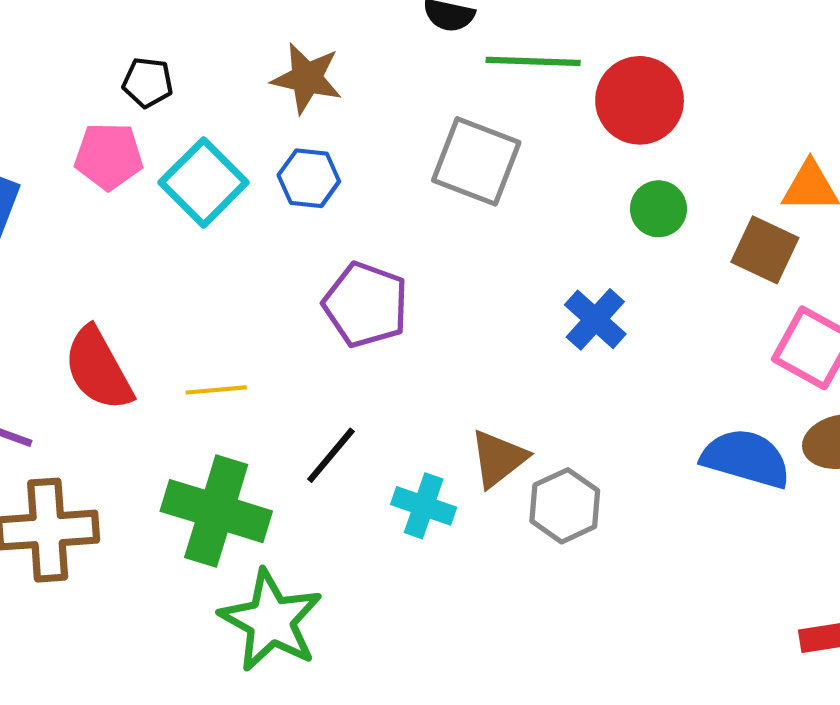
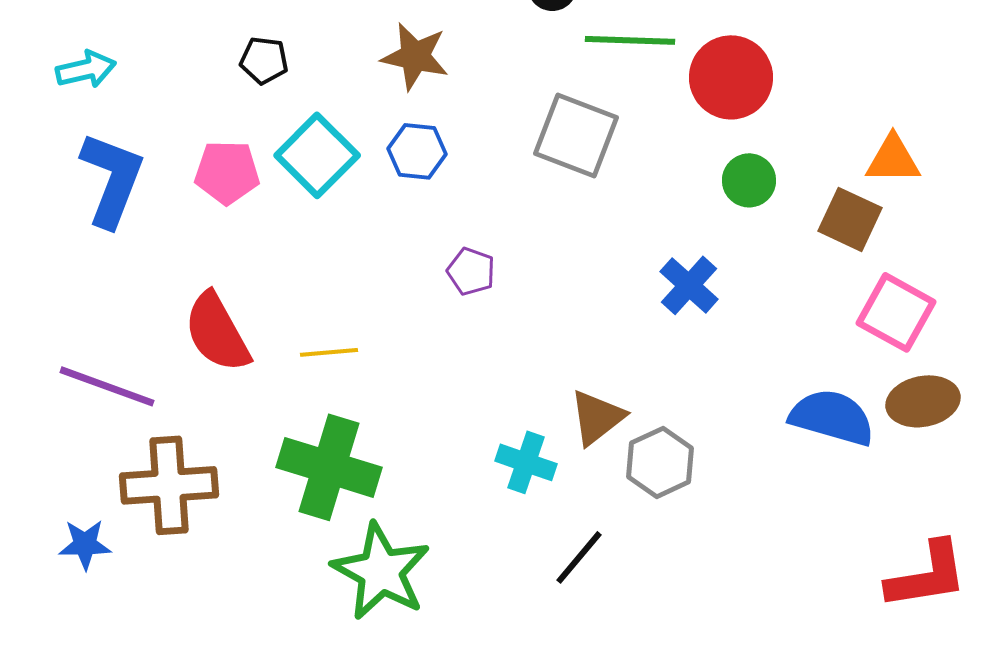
pink pentagon: (109, 156) -> (227, 172), moved
purple pentagon: (366, 305) -> (471, 271), size x0.6
black line: (331, 455) -> (579, 557), moved

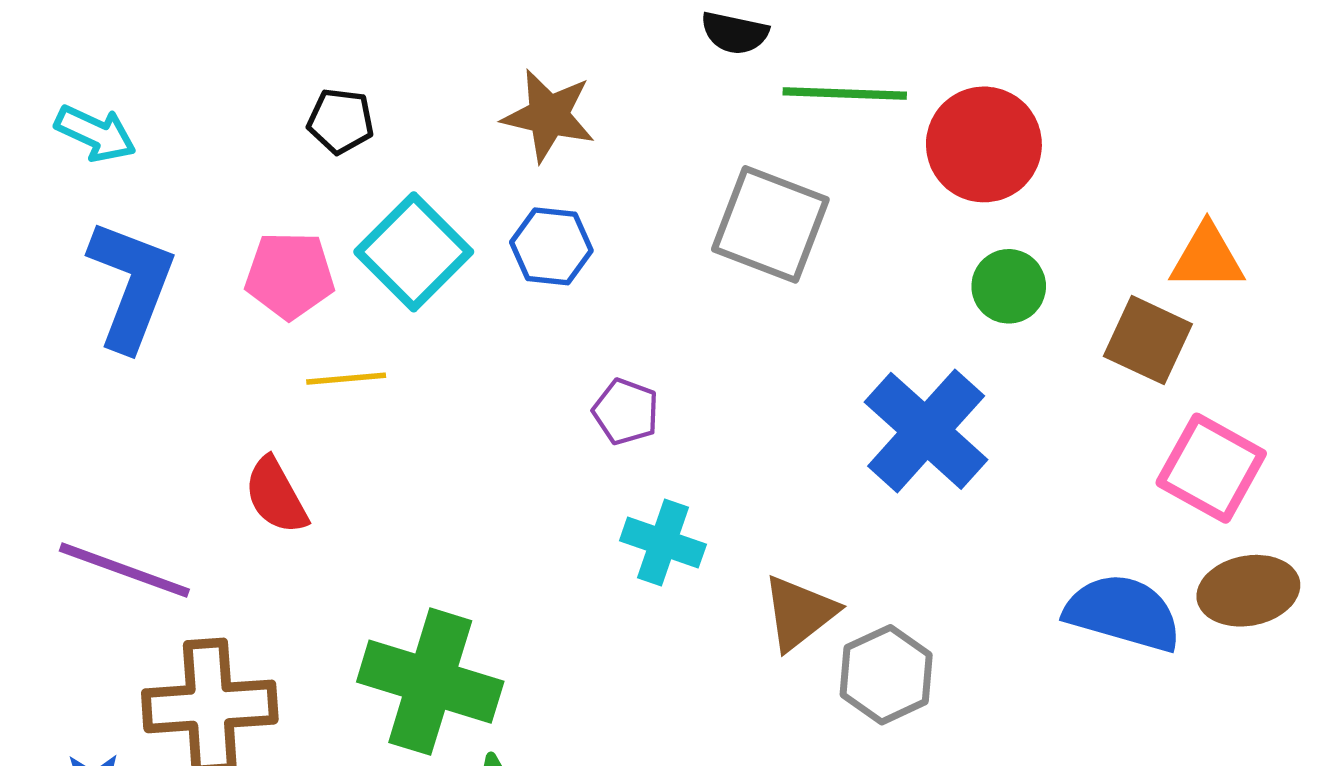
cyan arrow: (86, 69) -> (95, 133), turned 38
blue cross: (689, 285) -> (926, 431), size x1.5
red semicircle: (217, 332) -> (276, 496), size x0.7
yellow line: (329, 352) -> (346, 379), moved
cyan cross: (526, 462) -> (663, 543), moved

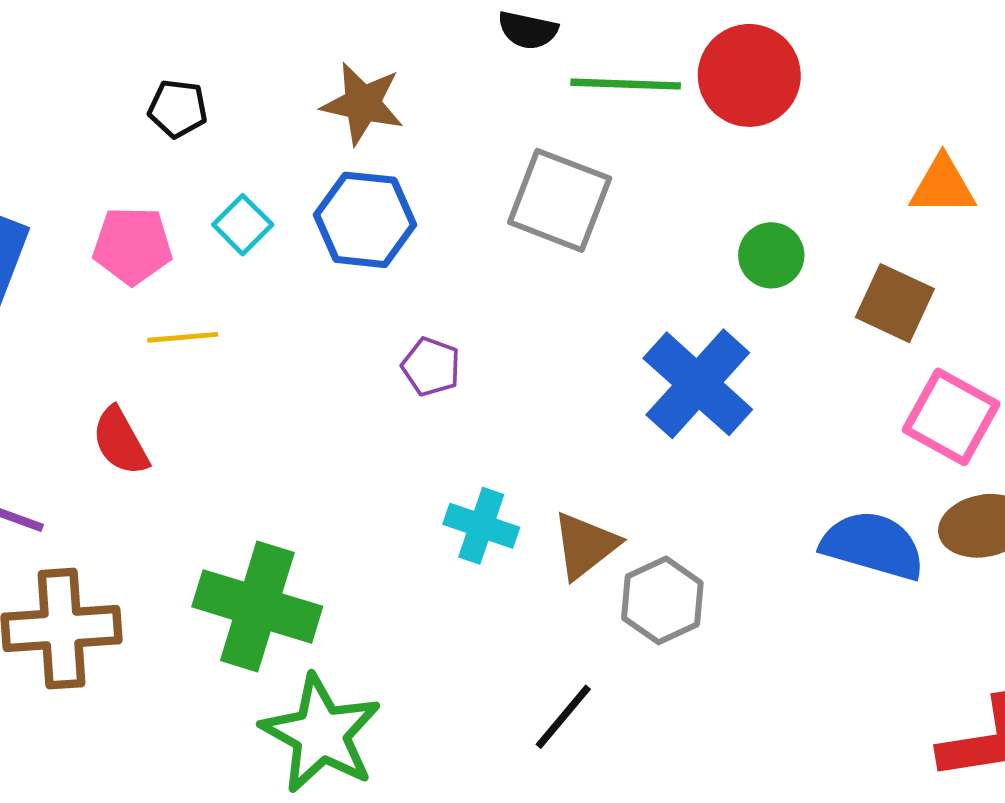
red circle: (984, 144) -> (749, 75), moved
blue hexagon: (551, 246) -> (365, 220), size x1.4
cyan square: (414, 252) -> (243, 225), size x0.6
orange triangle: (1207, 257) -> (943, 186), moved
cyan cross: (663, 543) -> (481, 526), moved

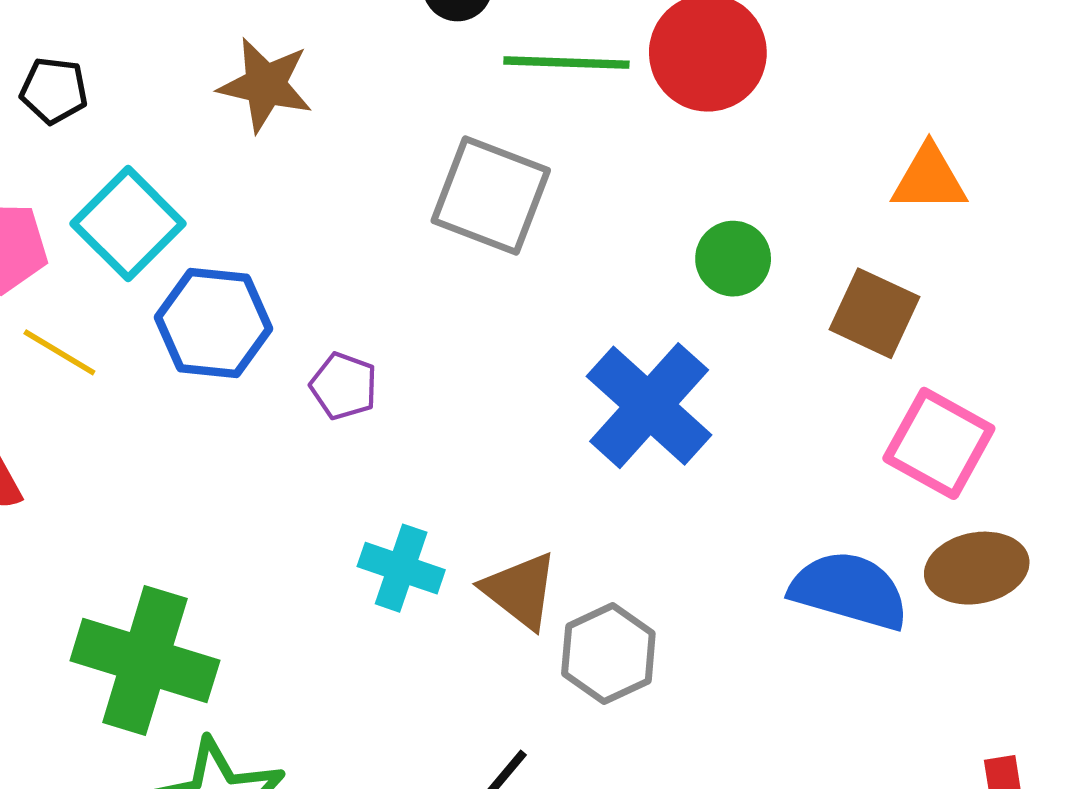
blue hexagon: (365, 220) -> (214, 323), moved
cyan square: (243, 225) -> (128, 224), size x1.6
yellow line: (183, 337) -> (59, 352), turned 36
brown triangle: (585, 545) -> (520, 590), turned -44

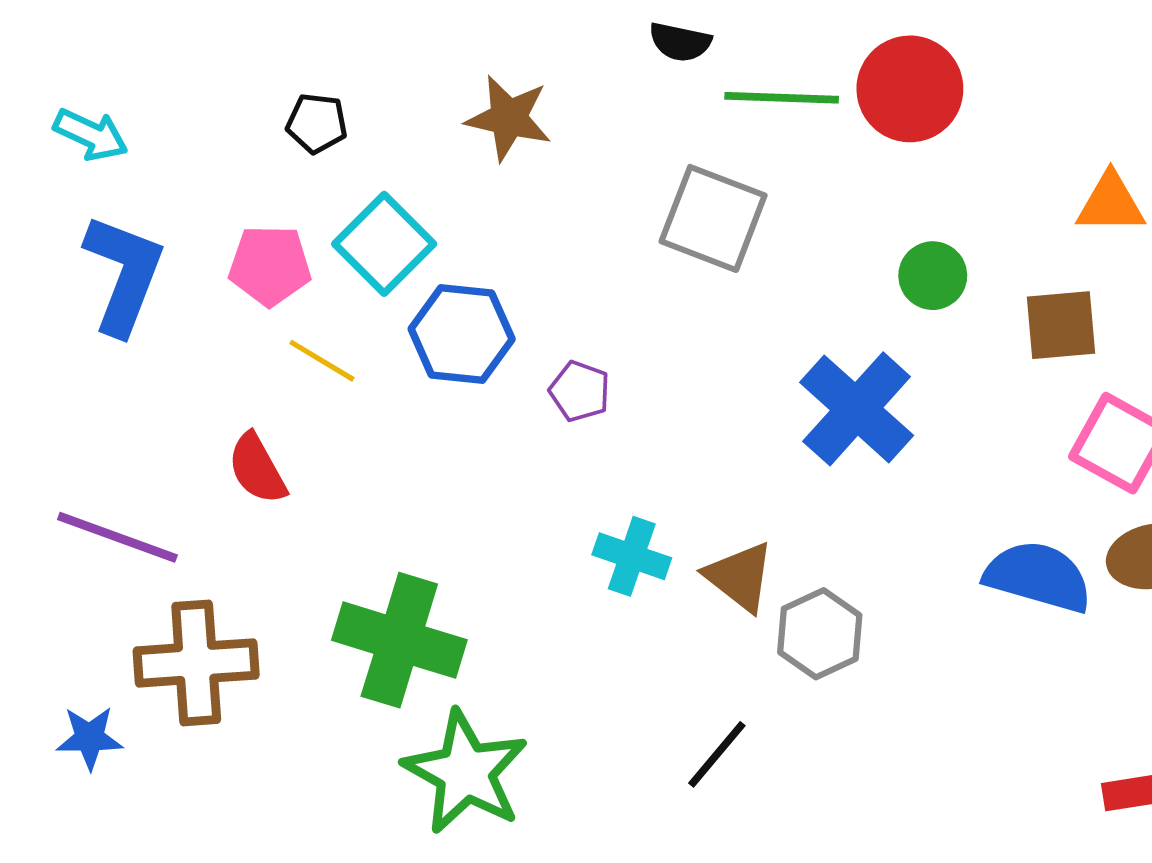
brown square: (875, 313) -> (1061, 325), turned -30

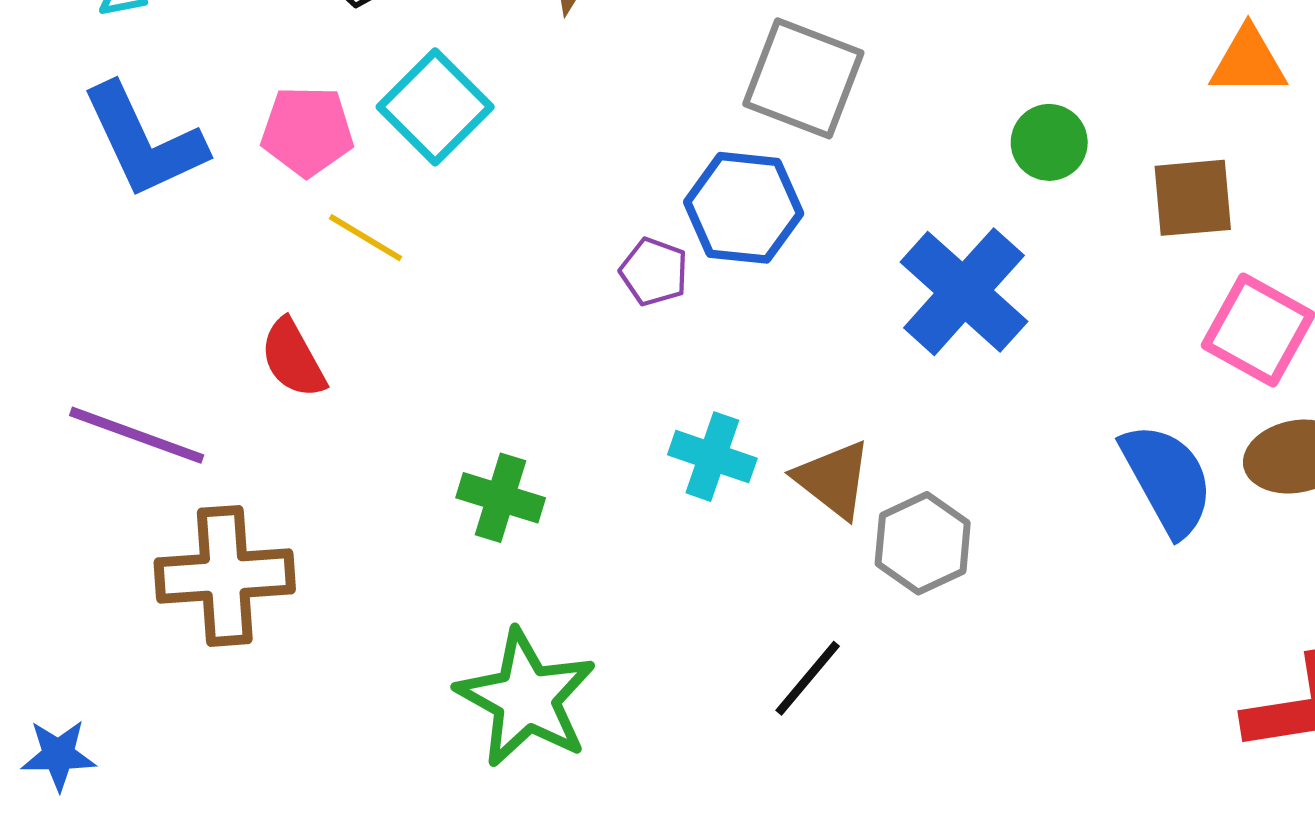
blue L-shape: (124, 274) -> (144, 141), turned 134
blue hexagon: (462, 334) -> (744, 208), moved
blue semicircle: (1038, 577) -> (1167, 479), turned 45
green cross: (399, 640) -> (501, 498), moved, size x0.6
blue star: (89, 738) -> (58, 755), moved

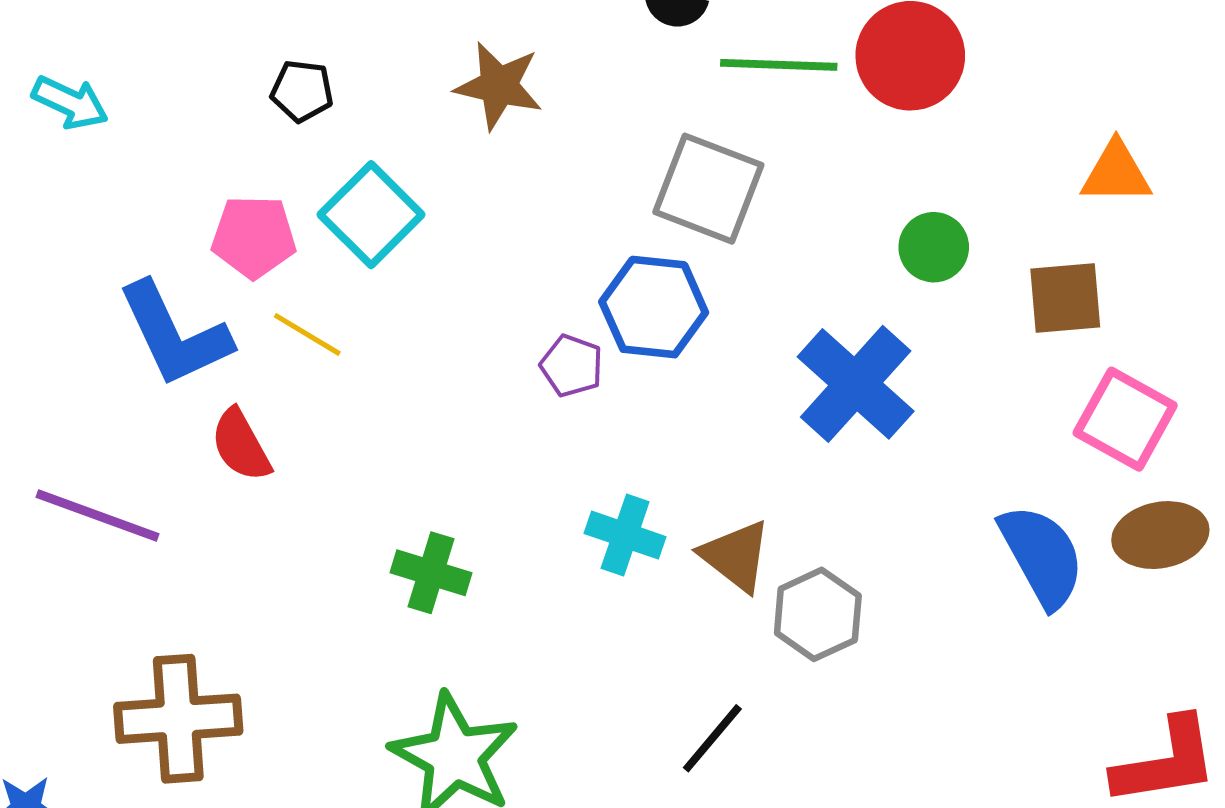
blue L-shape: (144, 141) -> (174, 334), moved
brown cross: (225, 576) -> (178, 719), moved

